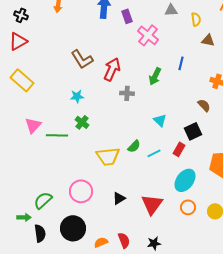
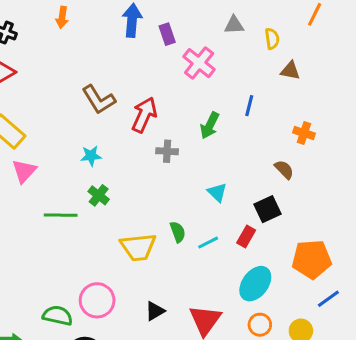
pink triangle: (33, 125) -> (24, 171), moved
green semicircle: (134, 146) -> (178, 232), turned -64
green semicircle: (43, 200) -> (58, 316), moved, turned 54

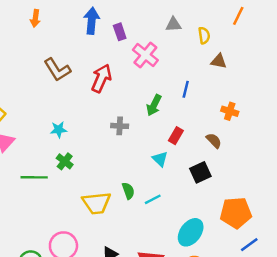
brown L-shape: (99, 100) -> (57, 70), moved
red arrow: (144, 115) -> (101, 78), moved
red rectangle: (246, 236) -> (176, 136), moved

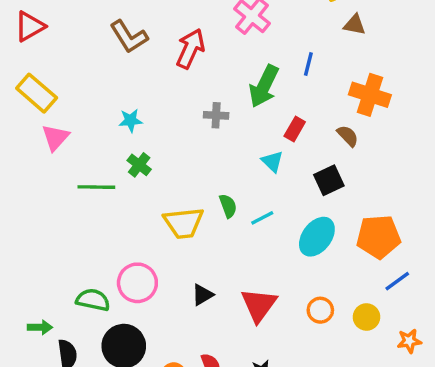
green arrow: (154, 105) -> (264, 86), size x1.4
orange cross: (230, 111) -> (370, 95), size x1.6
cyan ellipse: (191, 232) -> (317, 237), moved

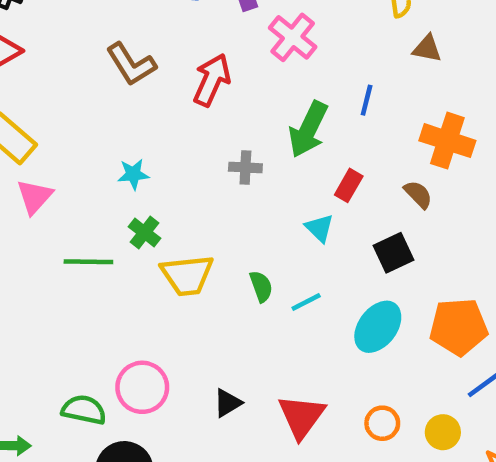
yellow trapezoid: (184, 223) -> (187, 275), moved

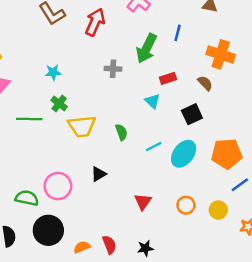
red rectangle: (349, 185) -> (168, 78), turned 42
cyan line: (306, 302) -> (154, 147), moved
black triangle: (227, 403) -> (99, 174), moved
red triangle: (302, 416) -> (143, 202), size x0.7

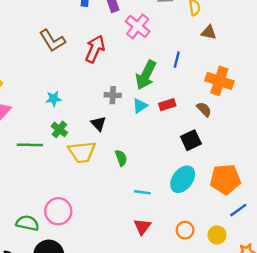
cyan triangle: (152, 101) -> (140, 106), moved, turned 42
cyan line: (154, 147) -> (142, 192), moved, turned 35
black triangle: (99, 174) -> (99, 124), moved, turned -42

